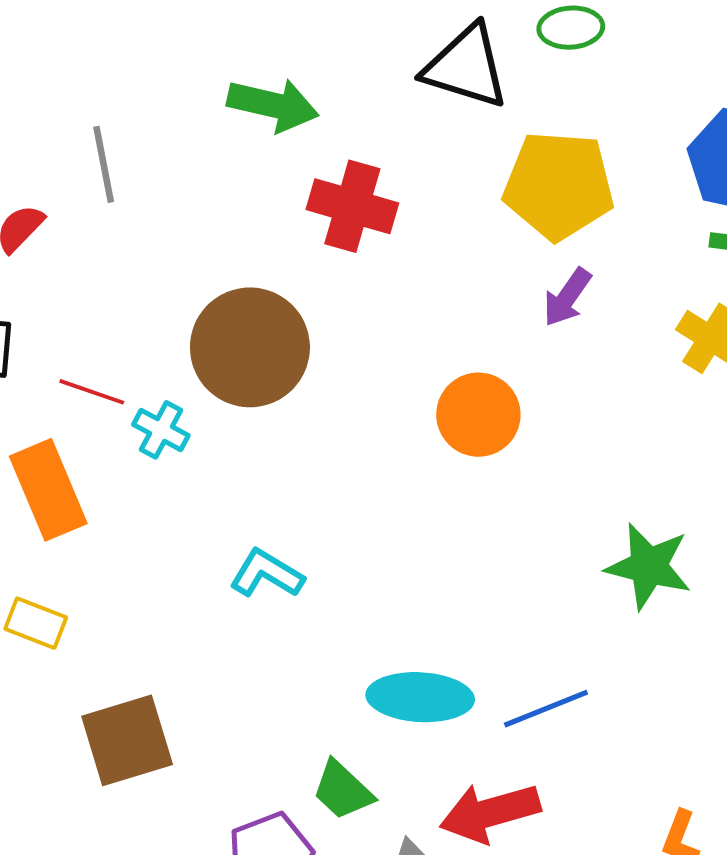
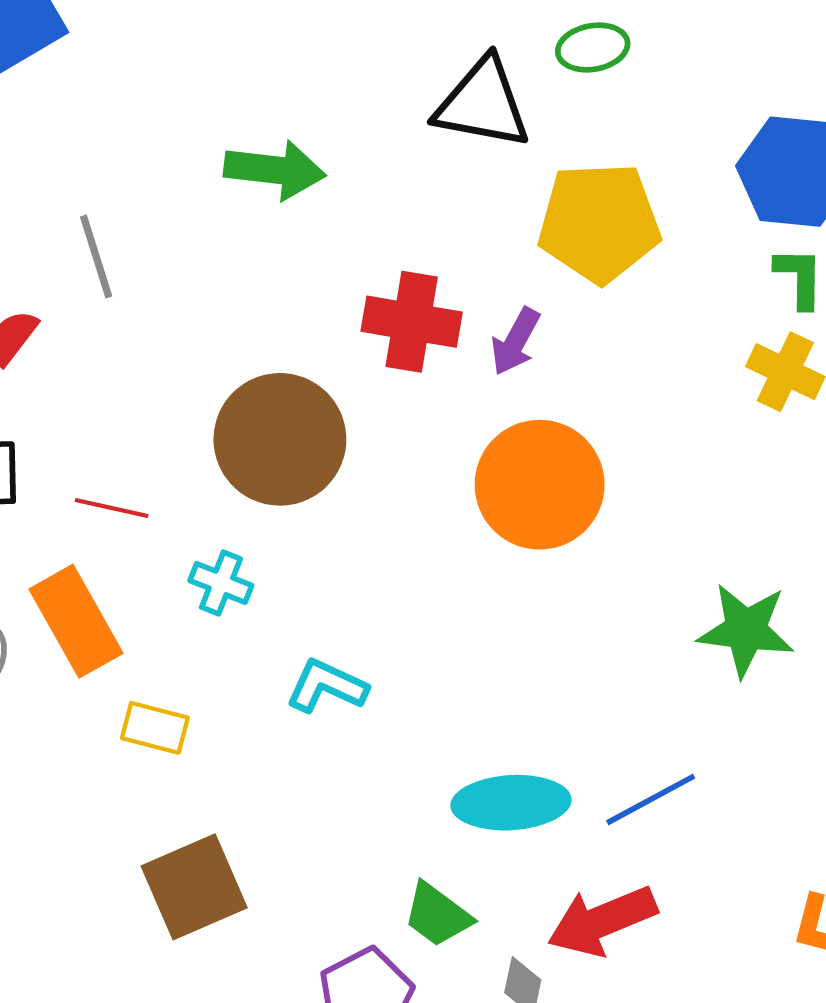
red cross: (352, 206) -> (412, 322), moved
purple arrow: (567, 297) -> (515, 342), moved
orange circle: (478, 415) -> (540, 485), size x1.4
cyan cross: (161, 430) -> (221, 583), moved
yellow rectangle: (36, 623) -> (155, 728), moved

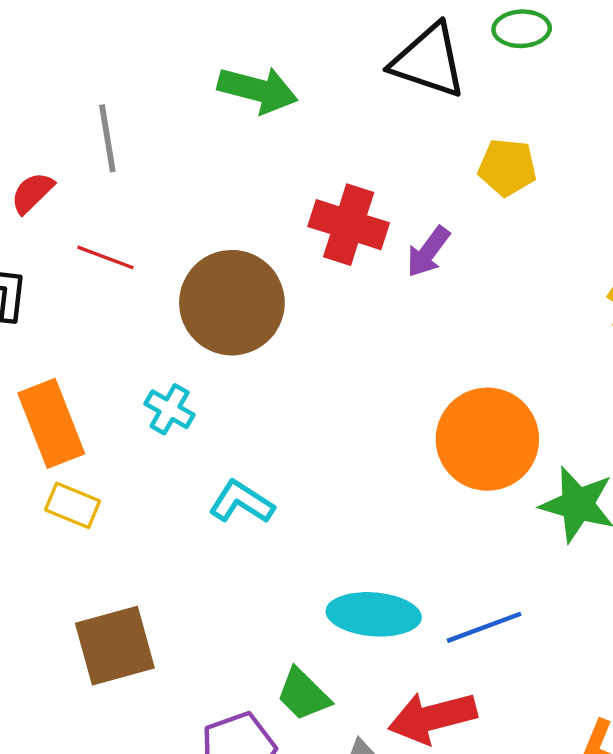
yellow pentagon: (599, 223) -> (507, 167), size x0.6
orange circle: (540, 485) -> (487, 439), moved
red line: (112, 508) -> (105, 257), moved
yellow rectangle: (155, 728) -> (73, 505), moved

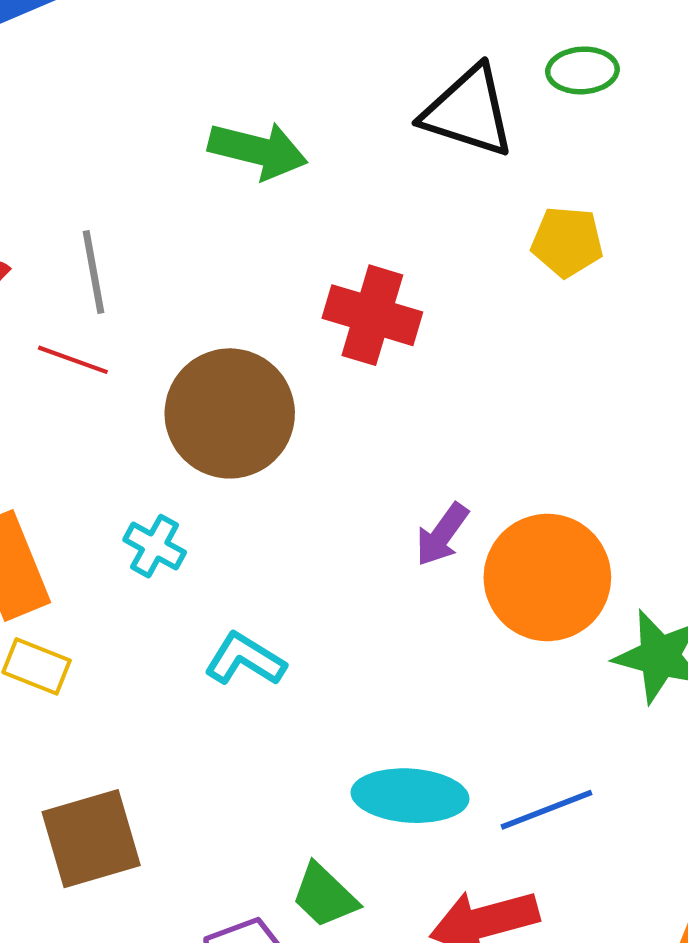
gray line: (107, 138) -> (93, 272), moved
purple arrow: (428, 252) -> (442, 535), moved

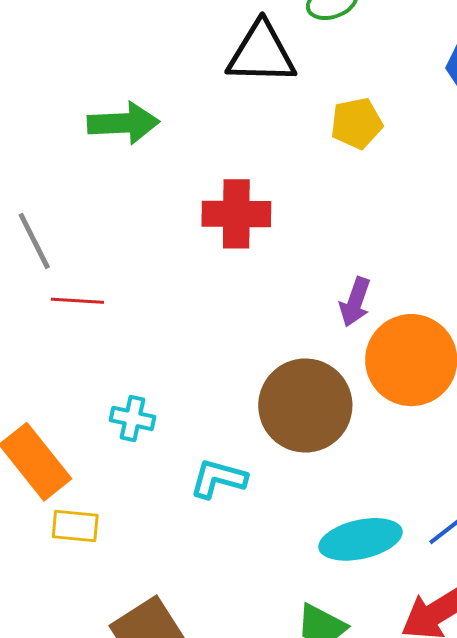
red line: (73, 360) -> (77, 301), moved
brown circle: (230, 413) -> (305, 406), moved
purple arrow: (442, 535) -> (355, 302), moved

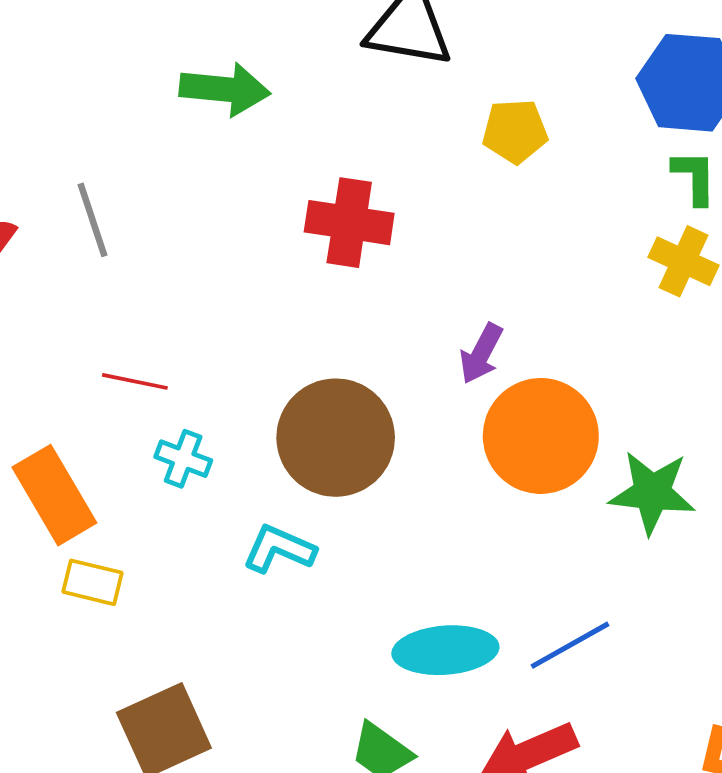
red line: (77, 301) -> (135, 381), moved
brown circle: (305, 406) -> (336, 438), moved

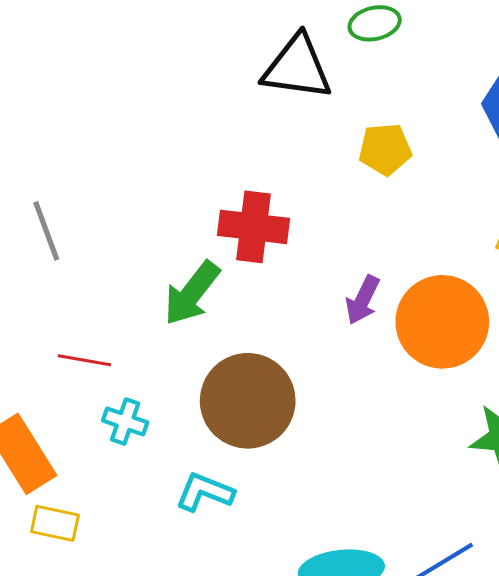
green arrow: (225, 89) -> (192, 293), moved, turned 124
purple arrow: (481, 354) -> (363, 300), moved
orange circle: (541, 436) -> (442, 322), moved

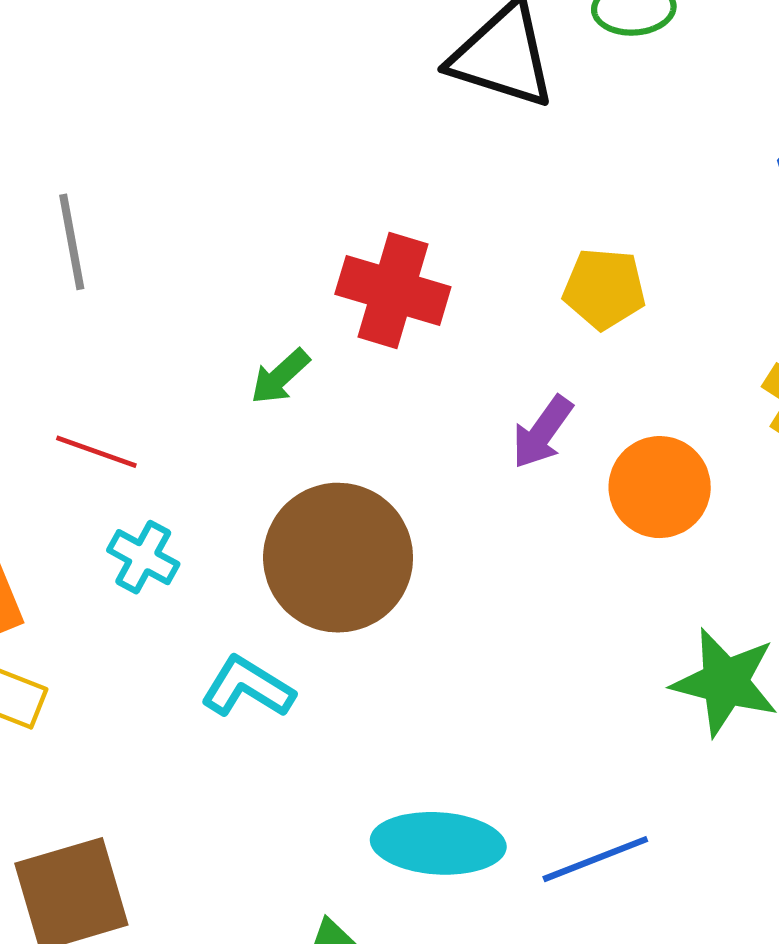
yellow pentagon: (385, 149) -> (604, 289), moved
green arrow: (192, 293) -> (280, 376), size x0.6
orange circle: (442, 322) -> (660, 487), size x0.7

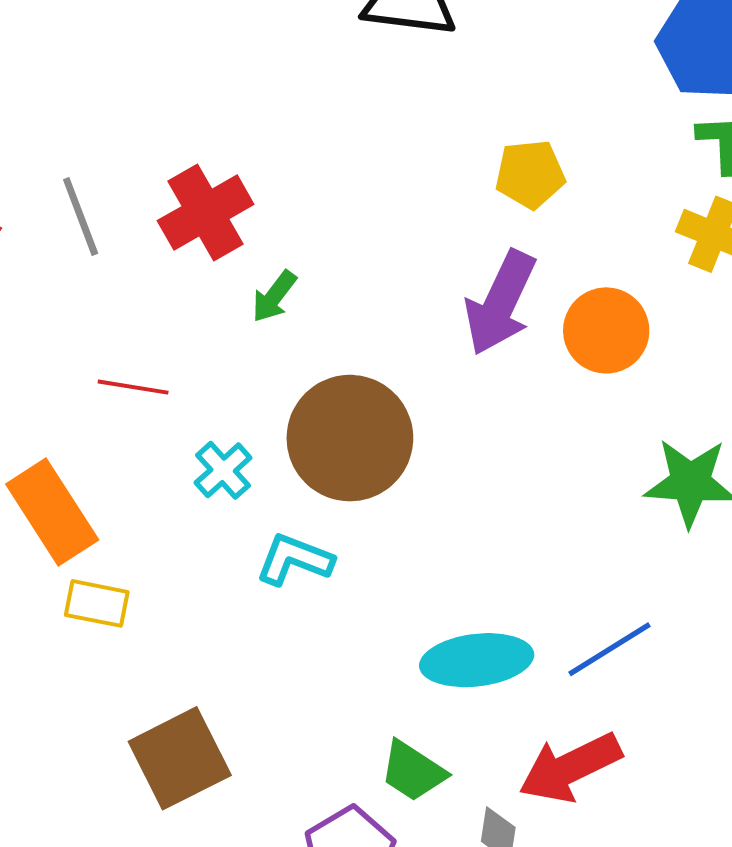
red cross: (393, 290) -> (206, 213), moved, turned -36
purple arrow: (542, 432) -> (500, 303), size x1.6
cyan cross: (143, 557) -> (223, 470), moved, turned 30

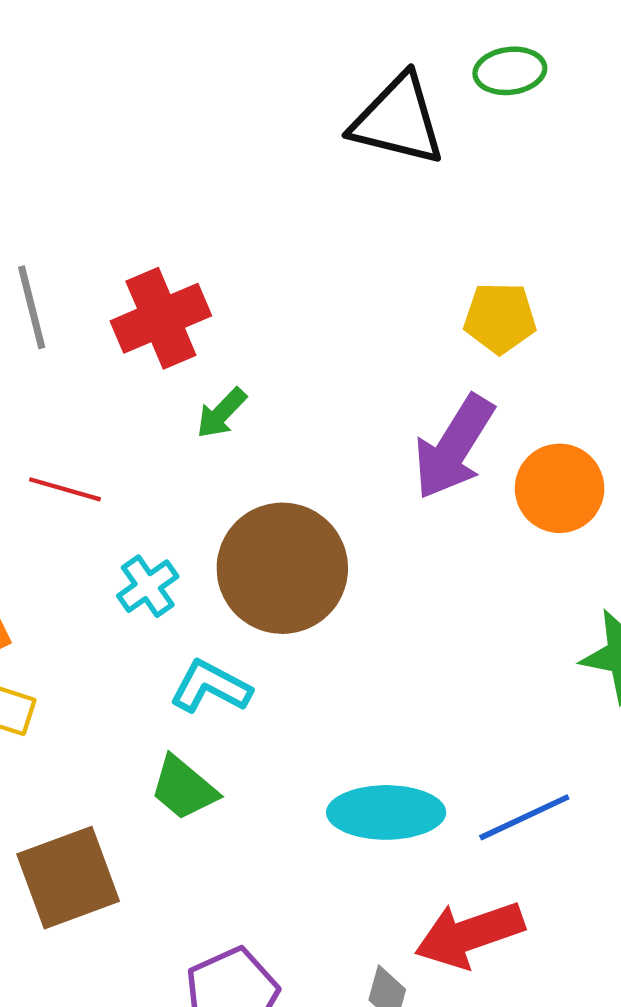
green trapezoid: (413, 771) -> (184, 788), moved

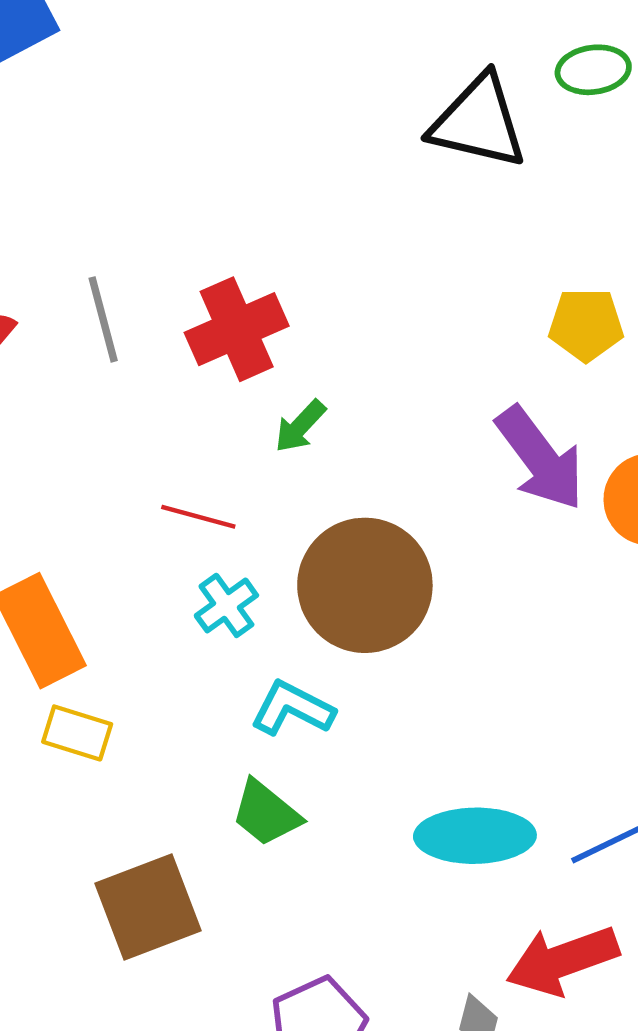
purple arrow: (454, 447) -> (540, 458), turned -68
red line: (65, 489) -> (198, 517), moved

